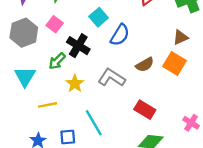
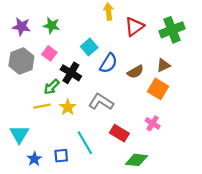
brown semicircle: (145, 65) -> (135, 72), moved
cyan triangle: (25, 76) -> (19, 134), moved
yellow line: (48, 105) -> (42, 106), moved
red rectangle: (145, 110) -> (119, 133), moved
pink cross: (191, 123) -> (153, 123), moved

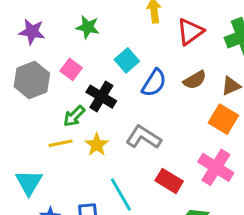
green star: (52, 26) -> (88, 27), moved
brown semicircle: (135, 72) -> (195, 80), moved
pink cross: (153, 123) -> (216, 167), size x1.6

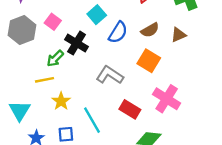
orange square: (223, 119) -> (149, 61), moved
yellow star: (97, 145) -> (61, 101), moved

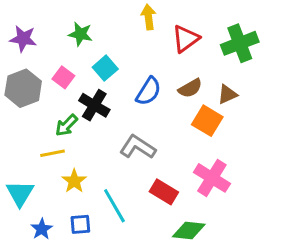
cyan square: (97, 15) -> (105, 68), moved
orange square: (149, 61) -> (207, 121), moved

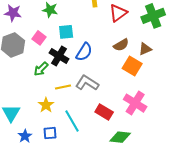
cyan square: (105, 68) -> (66, 32), turned 35
blue semicircle: (148, 91) -> (84, 52), moved
yellow line: (53, 153) -> (63, 87), moved

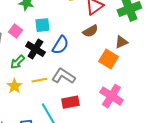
brown semicircle: (121, 45) -> (90, 31), moved
yellow star: (46, 105) -> (14, 86), moved
red rectangle: (104, 112) -> (70, 102), moved, turned -42

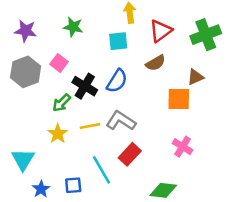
cyan square: (42, 25) -> (118, 41), moved
orange square: (108, 59) -> (179, 99), turned -30
pink cross: (111, 96) -> (183, 147), size x0.7
red rectangle: (70, 102) -> (130, 154), turned -36

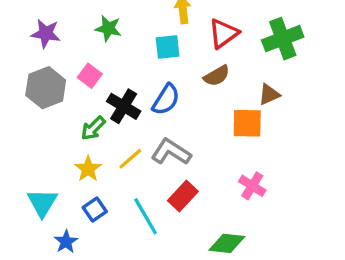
yellow line: (90, 126) -> (130, 159), turned -30
blue square: (73, 185) -> (95, 210), moved, turned -30

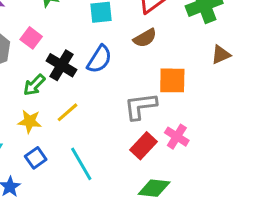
brown triangle: (269, 94) -> (221, 55), moved
gray L-shape: (171, 152) -> (140, 106), moved, turned -40
yellow star: (88, 169) -> (30, 121), turned -30
red rectangle: (183, 196) -> (143, 146), moved

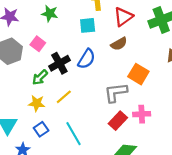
black cross: (61, 65) -> (59, 63), turned 30
orange square: (172, 80) -> (138, 74), turned 30
pink cross: (177, 137) -> (142, 114), turned -35

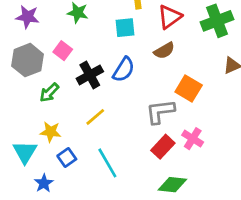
green arrow: (40, 77) -> (49, 93), moved
yellow star: (37, 103) -> (51, 132), moved
pink cross: (142, 114) -> (193, 139), turned 35

